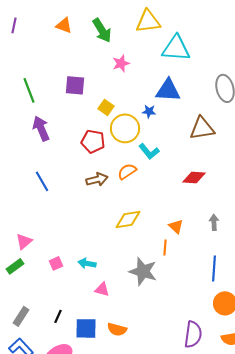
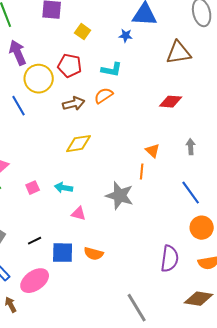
yellow circle: (125, 128) -> (39, 79), moved
cyan L-shape: (149, 151) -> (112, 70), moved, turned -40
yellow diamond: (128, 219) -> (79, 144), moved
blue line: (214, 268) -> (191, 193), turned -40
black line: (58, 316) -> (35, 241), turned 40

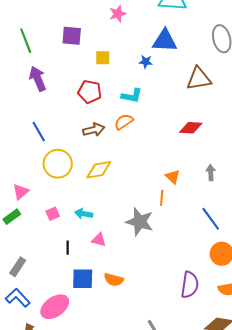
yellow square: (83, 32) -> (103, 58), turned -35
yellow circle: (39, 79) -> (58, 164), moved
black line: (35, 241) -> (68, 248), moved, turned -64

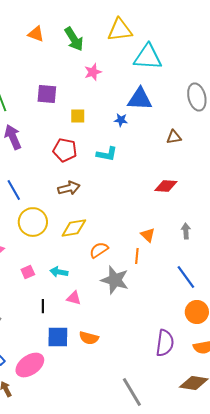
brown triangle: (199, 79) -> (174, 137), size x0.6
orange semicircle: (124, 122) -> (99, 250), moved

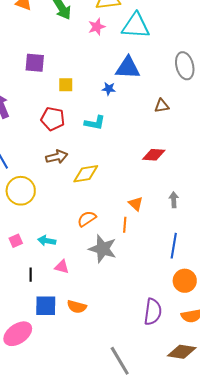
pink star: (93, 72) -> (97, 27), moved
yellow diamond: (74, 228) -> (86, 174), moved
blue line: (186, 277) -> (174, 246), turned 45

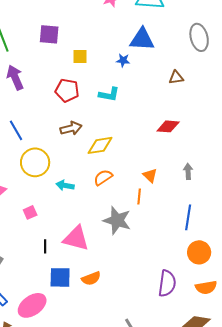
orange semicircle: (87, 219) -> (103, 177), moved
cyan arrow: (47, 241) -> (65, 185), moved
pink triangle: (62, 267) -> (76, 238), size x1.8
orange semicircle: (77, 307) -> (91, 278), turned -36

